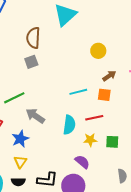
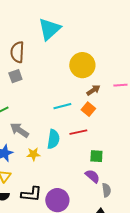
yellow circle: (98, 51) -> (82, 65), size x1.6
orange square: (104, 95) -> (88, 109), turned 32
yellow star: (90, 140) -> (33, 154), moved
purple semicircle: (82, 162) -> (92, 176), moved

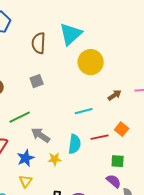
brown semicircle: (17, 52) -> (39, 43), moved
yellow circle: (82, 65) -> (91, 62), moved
orange square: (88, 109) -> (122, 129), moved

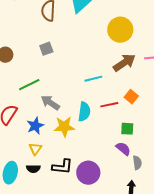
yellow circle: (91, 62) -> (120, 30), moved
brown arrow: (115, 95) -> (124, 63), size x1.6
yellow star: (55, 159) -> (64, 127), size x1.5

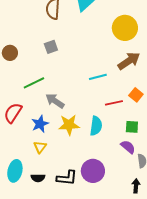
cyan semicircle: (84, 112) -> (96, 126), moved
black L-shape: (62, 167) -> (67, 178), moved
black semicircle: (33, 169) -> (38, 178), moved

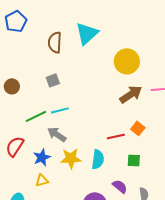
cyan line: (98, 77) -> (60, 110), moved
yellow triangle: (40, 147) -> (42, 180), turned 40
purple semicircle: (128, 147) -> (120, 186), moved

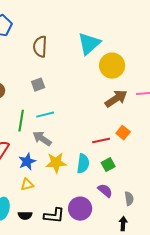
cyan triangle: (87, 33) -> (89, 44), moved
green line: (36, 116) -> (21, 121), turned -55
green square: (134, 160) -> (108, 165), moved, turned -32

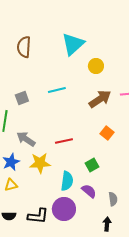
yellow circle: (112, 66) -> (96, 66), size x0.6
gray square: (38, 85) -> (22, 98), moved
cyan line: (45, 115) -> (57, 90), moved
red line: (101, 141) -> (64, 141), moved
cyan semicircle: (83, 164) -> (67, 181), moved

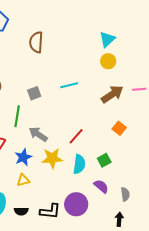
cyan triangle: (73, 44) -> (107, 39), moved, size x0.7
red line: (64, 141) -> (76, 136), turned -36
cyan semicircle: (67, 181) -> (79, 164), moved

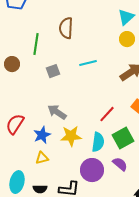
brown semicircle: (36, 42) -> (66, 28), moved
green line: (17, 116) -> (36, 44), moved
red line: (76, 136) -> (107, 114), moved
green square: (104, 160) -> (123, 138), size x1.5
purple circle: (76, 204) -> (92, 170), moved

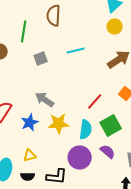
yellow triangle: (42, 158) -> (30, 156), moved

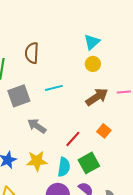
gray square: (41, 58) -> (19, 96), size x1.6
gray arrow: (45, 100) -> (37, 126), moved

